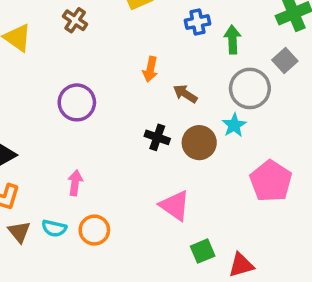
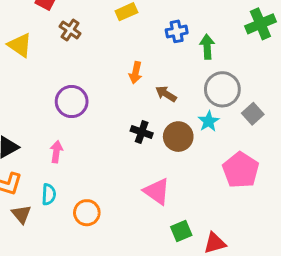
gray square: (285, 60) -> (253, 114), moved
pink arrow: (75, 183) -> (56, 152), moved
cyan semicircle: (54, 228) -> (49, 194), moved, turned -100

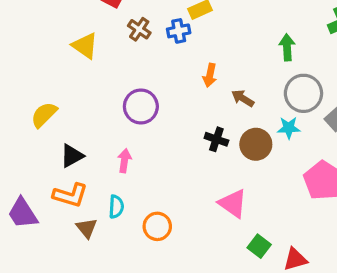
blue cross: (177, 31) -> (179, 31), moved
cyan star: (209, 121) -> (289, 128), turned 30
green square: (181, 231) -> (259, 246), turned -30

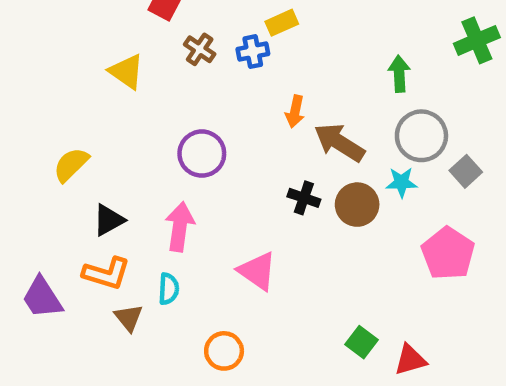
brown arrow: (243, 98) -> (339, 142), size x1.6
pink arrow: (124, 161) -> (180, 227), size x1.5
pink triangle: (233, 203) -> (257, 271), moved
orange circle: (157, 226) -> (224, 351), moved

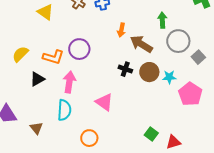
green arrow: (399, 74) -> (162, 20), moved
cyan star: (401, 182) -> (169, 77), moved
orange L-shape: (106, 273) -> (53, 57), moved
cyan semicircle: (169, 289) -> (64, 110), size x1.5
brown triangle: (129, 318) -> (36, 128), moved

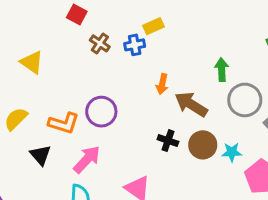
yellow triangle: (45, 12) -> (32, 62), moved
black triangle: (37, 79) -> (40, 155), turned -42
pink arrow: (69, 82) -> (87, 159), turned 35

